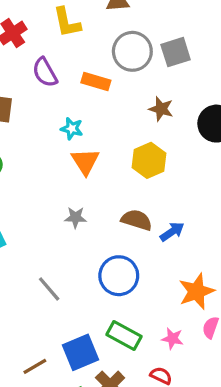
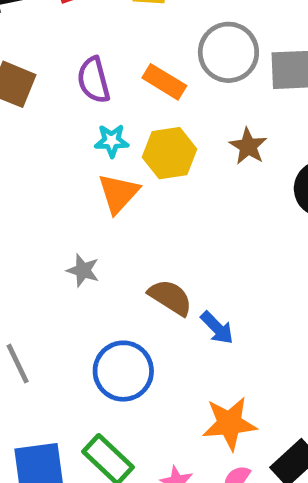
purple semicircle: (45, 72) -> (94, 80), moved
cyan star: (72, 129) -> (112, 141), turned -30
yellow hexagon: (149, 160) -> (169, 153), moved
blue arrow: (172, 232) -> (217, 328), turned 65

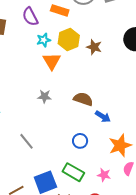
brown star: (248, 146) -> (94, 47), moved
blue arrow: (217, 328) -> (103, 117), moved
blue circle: (123, 371) -> (80, 141), moved, size x0.6

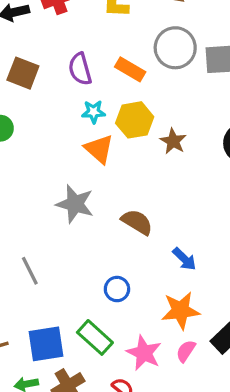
orange triangle: (52, 61) -> (99, 149), turned -30
gray star: (44, 96) -> (75, 204), size x1.6
blue arrow: (103, 117) -> (184, 259), moved
pink star: (104, 175) -> (144, 353), size x1.5

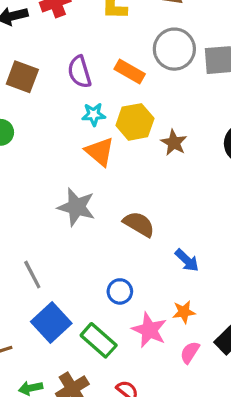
orange star: (181, 311) -> (184, 312), size x0.6
blue square: (46, 344) -> (51, 322), moved, turned -33
pink star: (144, 353) -> (149, 330), moved

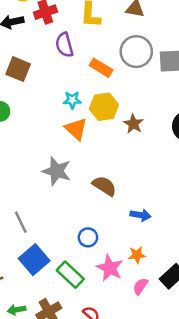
purple semicircle: (79, 72) -> (64, 45), moved
blue arrow: (187, 260) -> (141, 215), turned -36

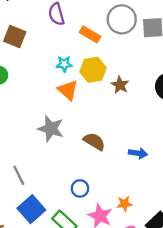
blue arrow: (141, 215) -> (138, 153), moved

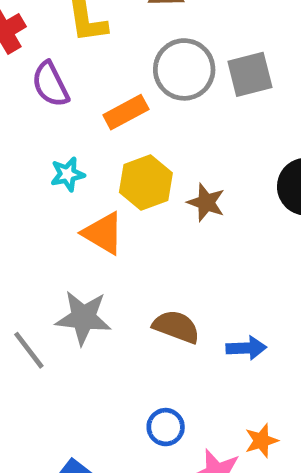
orange rectangle: (90, 34) -> (126, 112), turned -48
cyan star: (64, 64) -> (68, 174), moved
blue arrow: (138, 153) -> (246, 348), moved
gray line: (19, 175) -> (29, 350), moved

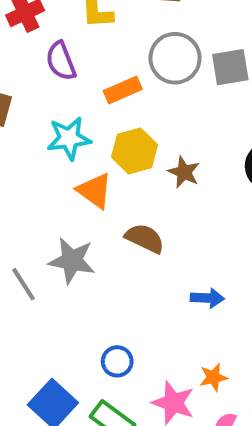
cyan star: (68, 174) -> (69, 138), size x1.5
brown semicircle: (176, 327) -> (145, 238), moved
blue circle: (166, 427) -> (117, 361), moved

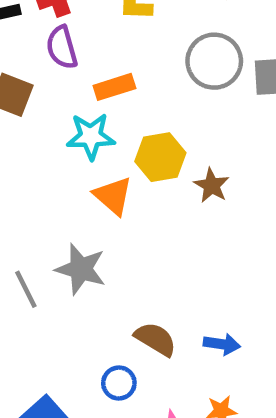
purple semicircle: (61, 61) -> (62, 47), moved
orange rectangle: (123, 90) -> (114, 87), moved
brown semicircle: (145, 238) -> (156, 339), moved
blue arrow: (207, 298) -> (222, 344), moved

